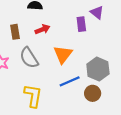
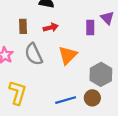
blue line: (70, 81) -> (66, 100), moved
yellow L-shape: (33, 96) -> (18, 93), moved

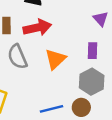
red arrow: (51, 27) -> (37, 28), size x1.6
purple rectangle: (90, 27) -> (92, 51), moved

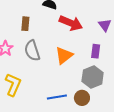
red arrow: (37, 28) -> (71, 23), moved, turned 30

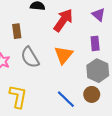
red arrow: (71, 23) -> (63, 20), turned -65
blue line: (57, 97) -> (66, 99), turned 66

